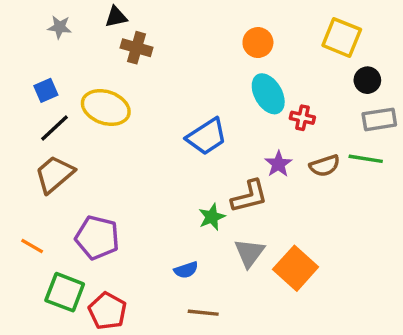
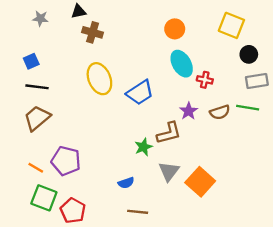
yellow ellipse: (106, 107) -> (99, 79), moved, turned 48
black line: (54, 128) -> (37, 87), turned 50
orange line: (32, 246) -> (36, 168), moved

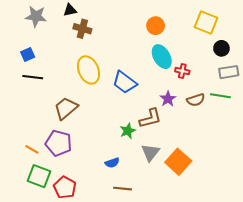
gray star: (40, 18) -> (36, 16), size x1.5
blue trapezoid: (140, 93) -> (125, 82), turned 70
brown trapezoid: (37, 118) -> (66, 108), moved

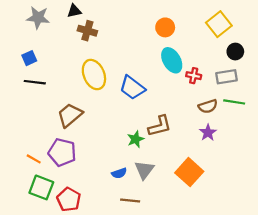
yellow square: (206, 23) -> (219, 24), turned 30
gray rectangle: (229, 72) -> (227, 77), moved
purple star: (168, 99) -> (208, 133), moved
gray triangle: (150, 152) -> (144, 170), moved

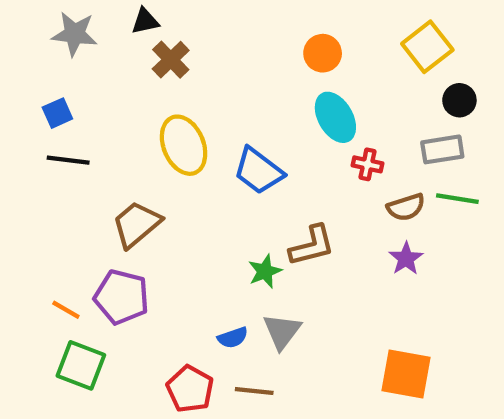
brown cross: (87, 31) -> (171, 60), turned 30
red cross: (194, 76) -> (367, 164), moved
orange square: (189, 172) -> (406, 374), moved, turned -32
red pentagon: (69, 199) -> (190, 389), moved

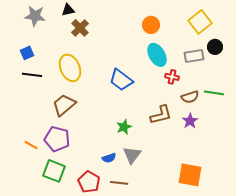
yellow ellipse: (184, 145) -> (70, 68), moved
gray rectangle: (442, 149) -> (194, 56), moved
brown L-shape: (312, 246) -> (161, 115), moved
green square: (81, 365) -> (54, 171), moved

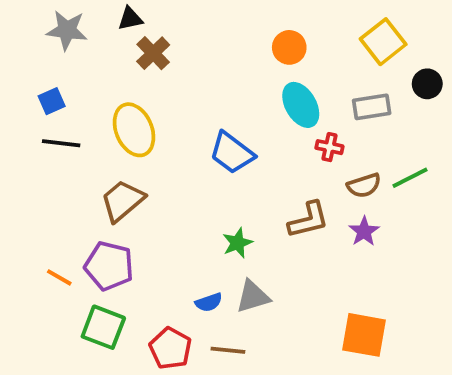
black circle: (215, 47) -> (427, 84), moved
green line: (214, 93) -> (410, 178), turned -36
gray triangle: (132, 155) -> (253, 297), turned 36

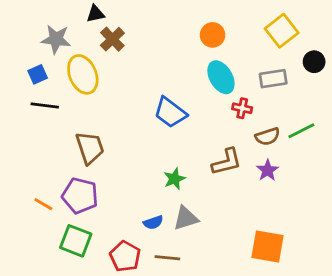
gray star: (67, 30) -> (56, 39), moved
yellow ellipse: (134, 130) -> (83, 74), moved
brown trapezoid: (123, 201) -> (90, 148), turned 112

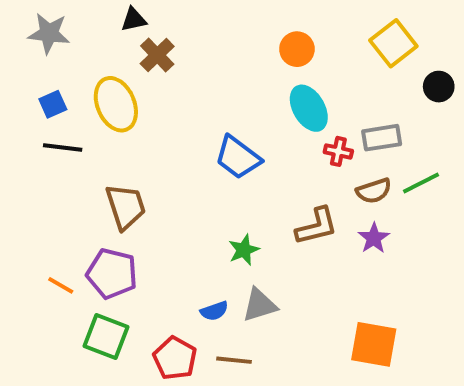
gray star: (56, 39) -> (49, 33), moved
gray rectangle: (273, 79) -> (382, 138), moved

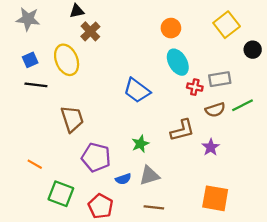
purple star: (374, 238) -> (211, 147), moved
purple pentagon: (112, 274) -> (96, 157), moved
brown line: (234, 360) -> (154, 207), moved

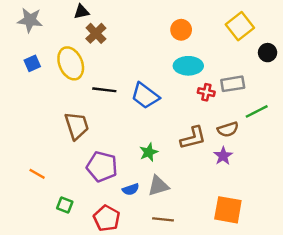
cyan ellipse: (178, 62) -> (188, 66), turned -60
black line: (36, 85) -> (104, 90), moved
brown semicircle: (215, 110) -> (228, 129), moved
green square: (61, 194) -> (65, 205), size x0.6

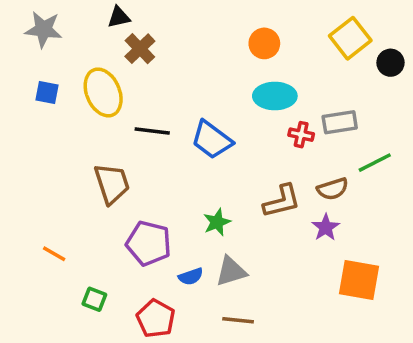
black circle: (268, 53) -> (390, 63), moved
blue square: (32, 63) -> (47, 92), turned 35
orange square: (228, 210) -> (359, 280), moved

